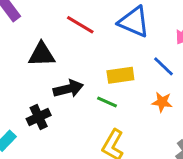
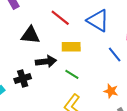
yellow rectangle: (120, 75) -> (71, 47), moved
orange star: (162, 102) -> (111, 91), moved

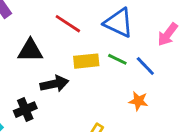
green line: (72, 74) -> (117, 59), moved
orange star: (111, 91) -> (138, 101), moved

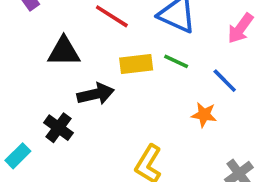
blue line: (145, 66) -> (225, 81), moved
black cross: (25, 110) -> (58, 128), turned -30

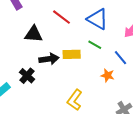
yellow rectangle: (136, 64) -> (72, 54), moved

